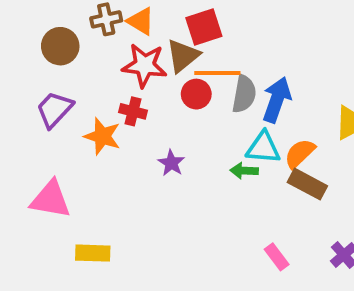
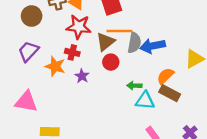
brown triangle: (183, 56) -> (105, 42), moved
red circle: (196, 94) -> (111, 62), moved
blue arrow: (277, 100) -> (153, 46), turned -120
cyan triangle: (263, 148) -> (145, 101), moved
purple star: (171, 163) -> (82, 76), moved

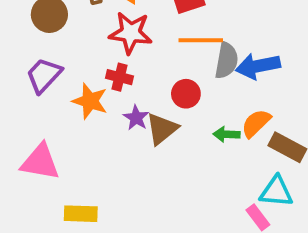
brown triangle: (105, 42) -> (162, 129), moved
orange semicircle: (165, 76) -> (256, 123), moved
cyan triangle: (145, 101) -> (276, 192), moved

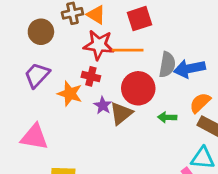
orange line: (201, 40) -> (128, 50), moved
red circle: (186, 94) -> (138, 88), size x1.6
orange semicircle: (256, 123) -> (200, 103), moved

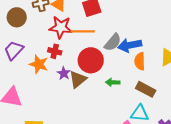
gray semicircle: (167, 65) -> (113, 42), turned 30
orange semicircle: (200, 103) -> (140, 61), moved, turned -48

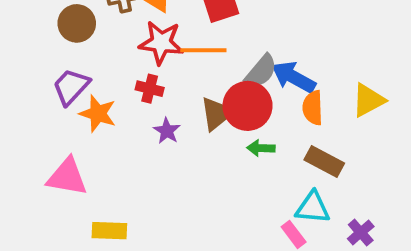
blue arrow: (130, 45) -> (294, 77), turned 40
red circle: (91, 60) -> (247, 106), moved
orange star: (39, 64) -> (98, 114), moved
brown triangle: (78, 79) -> (217, 114), moved

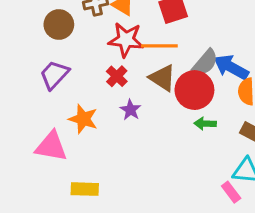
red cross: (150, 89) -> (117, 76), turned 30
orange star: (98, 114) -> (83, 119), moved
brown triangle: (217, 114) -> (162, 78), moved, turned -48

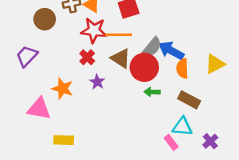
purple trapezoid: (54, 75) -> (27, 56), moved

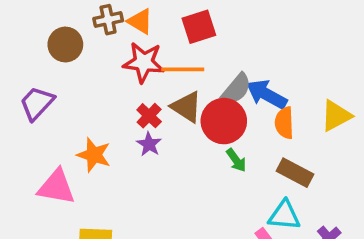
red cross: (87, 57) -> (149, 116), moved
green arrow: (152, 92) -> (236, 160), turned -128

